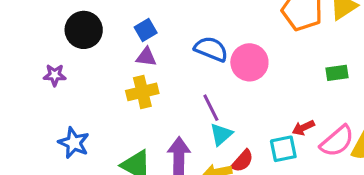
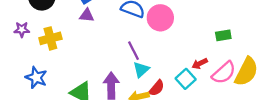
green rectangle: (337, 73) -> (223, 35), moved
yellow cross: (142, 92) -> (50, 38), moved
cyan square: (283, 149) -> (186, 79), turned -30

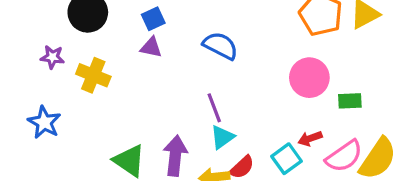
pink circle: (160, 18) -> (309, 78), moved
yellow cross: (50, 38) -> (93, 75), turned 30
blue star: (36, 77) -> (44, 122), moved

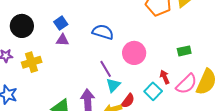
yellow cross: (93, 75) -> (32, 62), turned -30
pink circle: (309, 78) -> (134, 53), moved
red arrow: (310, 138) -> (165, 77), turned 96

